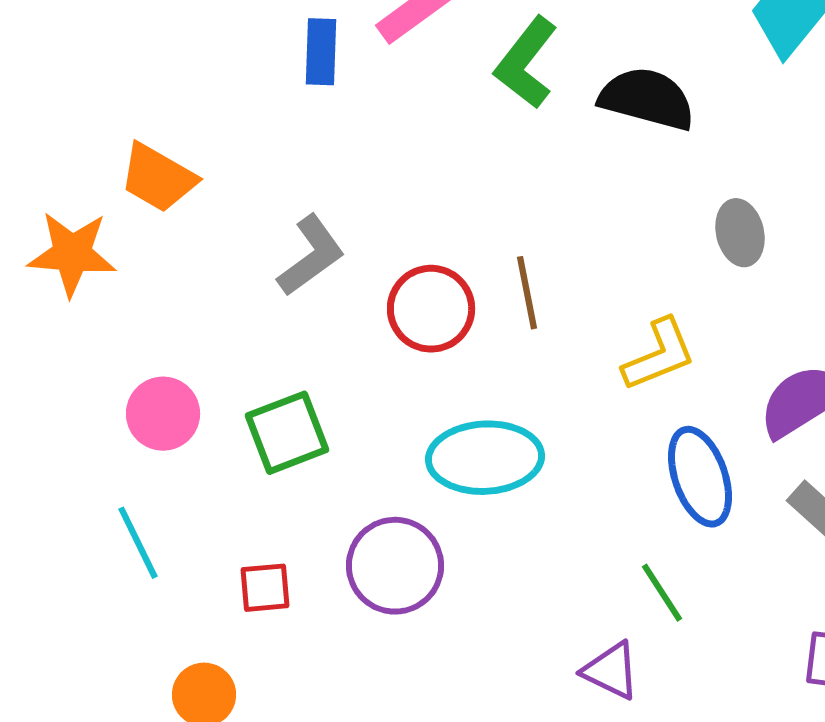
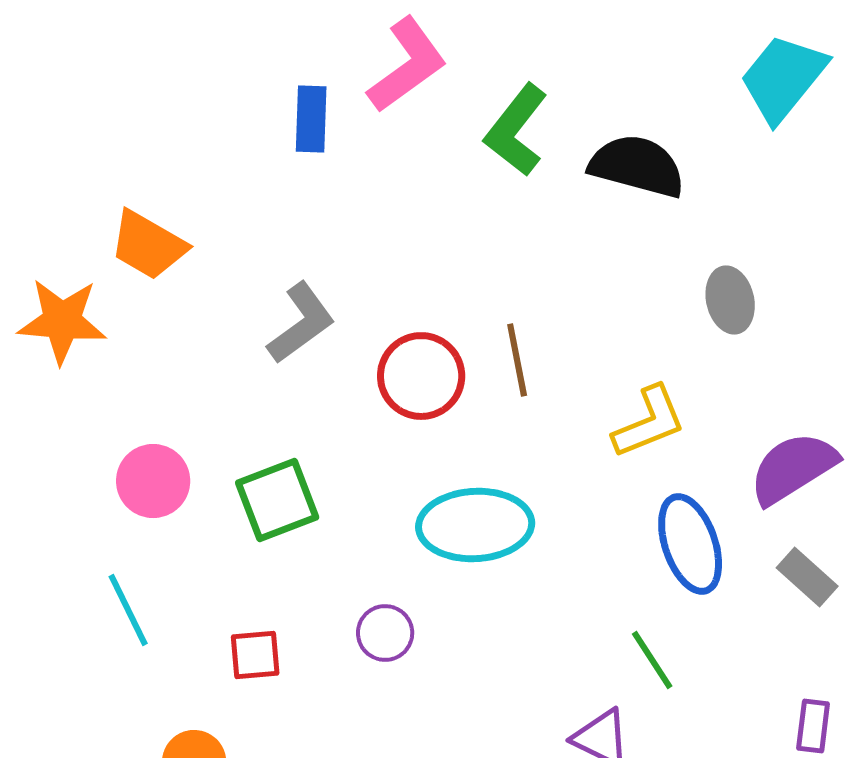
purple circle: (395, 566) -> (385, 633), size x0.6

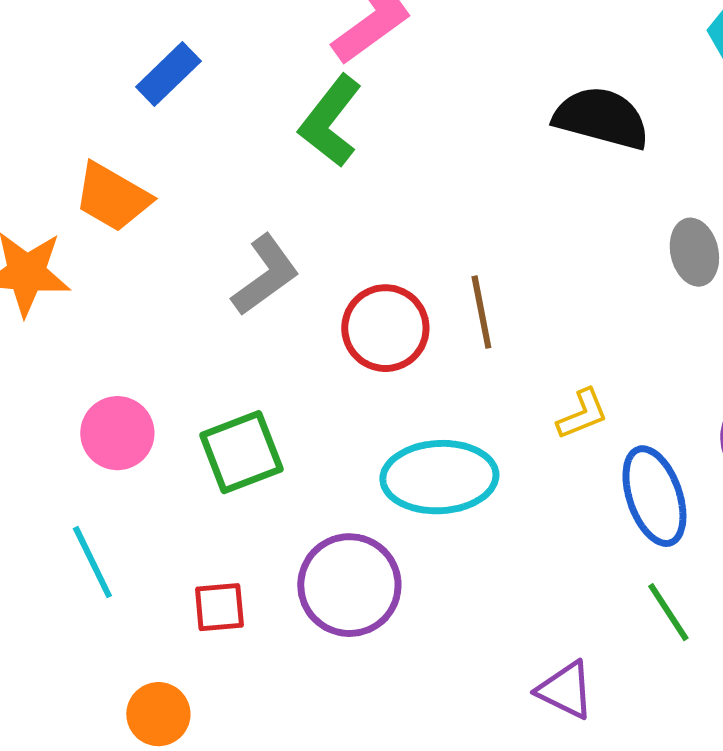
blue rectangle: (311, 119) -> (168, 74), moved, turned 44
green L-shape: (516, 130) -> (330, 121), moved
yellow L-shape: (649, 422) -> (582, 414), moved, size x0.7
purple circle: (385, 633) -> (349, 585), size x1.8
green line: (652, 660) -> (668, 612), moved

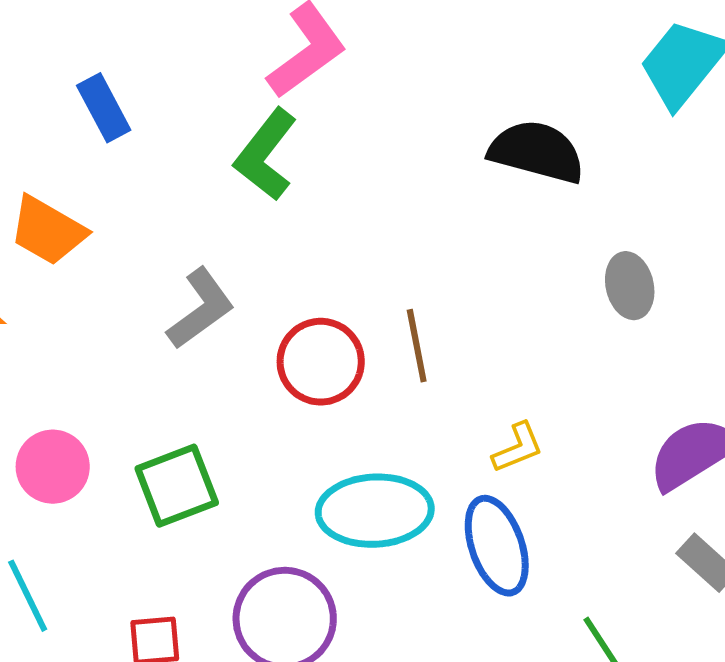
blue rectangle: (168, 74) -> (104, 108), turned -74
blue ellipse: (654, 496) -> (497, 546), moved

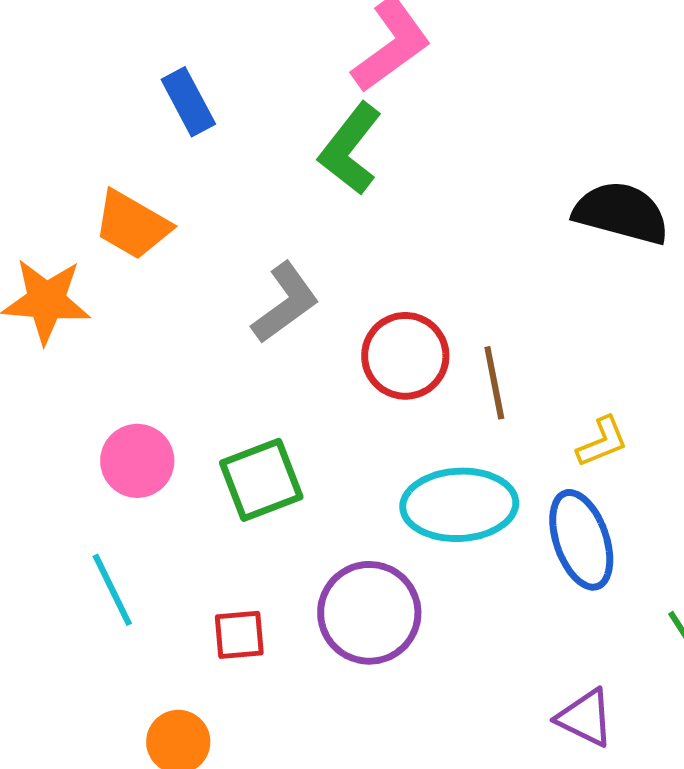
black semicircle: (537, 152) -> (621, 213), moved
brown line: (417, 346) -> (494, 383), moved

